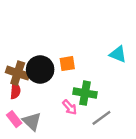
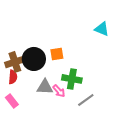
cyan triangle: (118, 54) -> (102, 29), moved
brown cross: (18, 73) -> (15, 62), turned -36
gray triangle: (32, 121) -> (45, 87), moved, turned -42

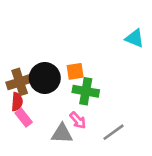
green cross: (72, 79) -> (86, 91), moved
gray triangle: (45, 87) -> (62, 134), moved
pink rectangle: (12, 101) -> (24, 118), moved

